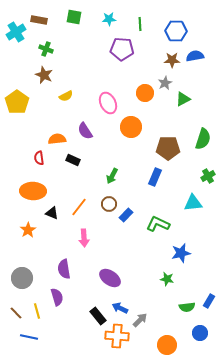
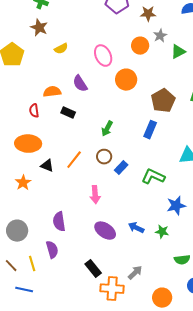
brown star: (172, 60) -> (148, 14), moved
brown pentagon: (168, 148) -> (163, 101), turned -30
pink arrow: (84, 238) -> (95, 195), moved
blue arrow: (120, 308) -> (136, 228), moved

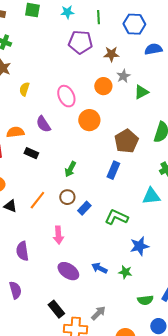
yellow semicircle: (61, 49) -> (24, 89), turned 136
purple semicircle: (59, 222) -> (22, 251), moved

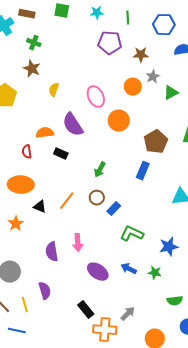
purple semicircle: (43, 124) -> (73, 125), size x1.4
green L-shape: (116, 217) -> (132, 234), moved
pink arrow: (58, 235) -> (78, 243), moved

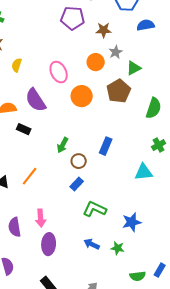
brown pentagon: (156, 142) -> (119, 91), moved
brown circle: (97, 198) -> (79, 161), moved
purple ellipse: (98, 272) -> (49, 244), moved, turned 60

